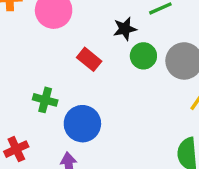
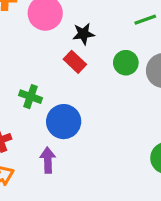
black star: (125, 29) -> (83, 34), moved

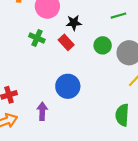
green cross: (31, 97) -> (37, 38), moved
blue circle: (64, 122) -> (68, 86), moved

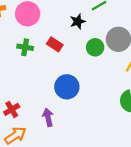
black star: (74, 23) -> (78, 21), moved
green circle: (103, 45) -> (95, 47), moved

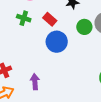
blue circle: (67, 87) -> (57, 42), moved

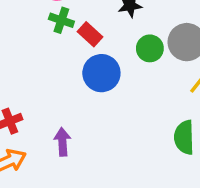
green cross: (24, 18) -> (61, 20), moved

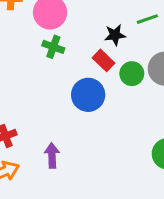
red rectangle: (90, 34) -> (103, 60), moved

